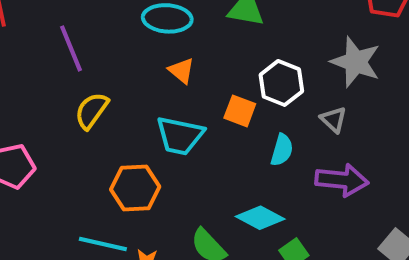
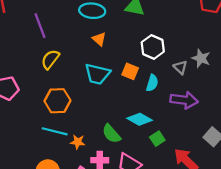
gray star: (356, 62) -> (201, 58), moved, size x0.7
orange square: (240, 111) -> (130, 71), moved
orange hexagon: (135, 188) -> (57, 101), moved

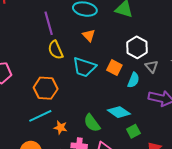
purple line: (40, 26) -> (49, 23), moved
yellow semicircle: (50, 59) -> (56, 50), moved, turned -66
gray triangle: (180, 67) -> (152, 66), moved
cyan line: (55, 131) -> (40, 116), turned -45

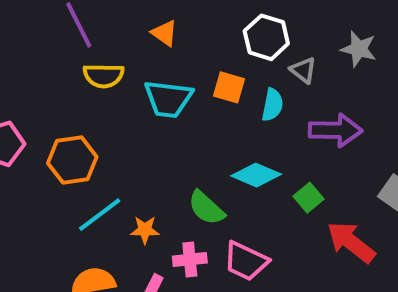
yellow semicircle: (56, 50) -> (103, 76), turned -54
orange hexagon: (46, 88) -> (72, 160), moved
green square: (133, 131) -> (308, 198), moved

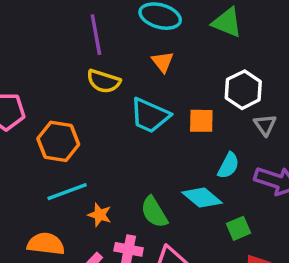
orange square: (229, 87) -> (201, 121), turned -32
cyan semicircle: (272, 105) -> (228, 166), moved

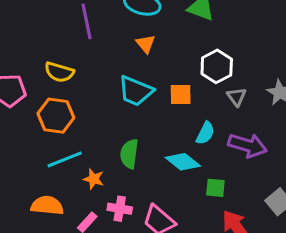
yellow semicircle: (104, 81) -> (59, 72), moved
green semicircle: (154, 212) -> (129, 154), moved, turned 40
green square: (239, 228) -> (215, 188), turned 30

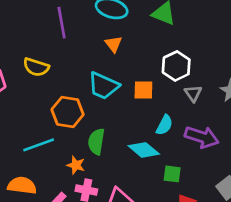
orange hexagon: (56, 116) -> (68, 112), moved
orange star: (94, 179) -> (76, 165), moved

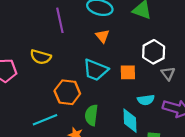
cyan semicircle: (164, 125) -> (146, 100), turned 56
cyan diamond: (144, 150) -> (130, 121), turned 50

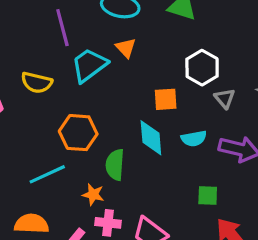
cyan trapezoid: (96, 70) -> (89, 65), moved, turned 124
cyan diamond: (130, 121) -> (151, 138), moved

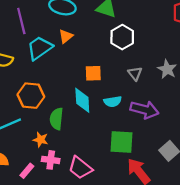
orange triangle: (126, 48) -> (66, 36), turned 32
white hexagon: (202, 68) -> (122, 37), moved
green square: (208, 196) -> (122, 142), size x1.6

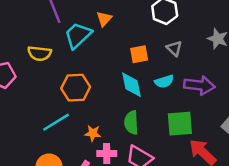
gray triangle: (135, 74) -> (174, 48), moved
green semicircle: (56, 119) -> (131, 122), moved

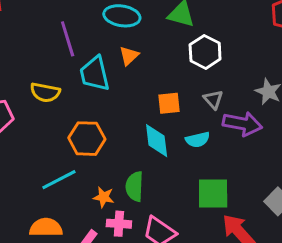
cyan trapezoid: (78, 35) -> (95, 74), turned -64
purple arrow: (200, 85) -> (242, 124), moved
green semicircle: (131, 122) -> (134, 186), moved

